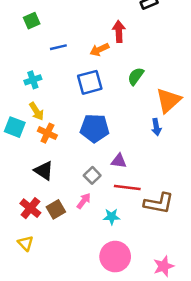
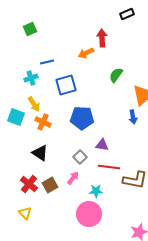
blue line: (58, 47) -> (47, 62), moved
blue square: (90, 82) -> (66, 85), moved
pink circle: (115, 257) -> (89, 214), moved

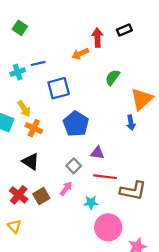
black rectangle: (127, 14) -> (124, 30), moved
green square: (30, 29) -> (20, 28), turned -32
cyan cross: (31, 78) -> (18, 72), moved
blue pentagon: (82, 118) -> (76, 124), turned 30
pink circle: (89, 214) -> (108, 227), moved

